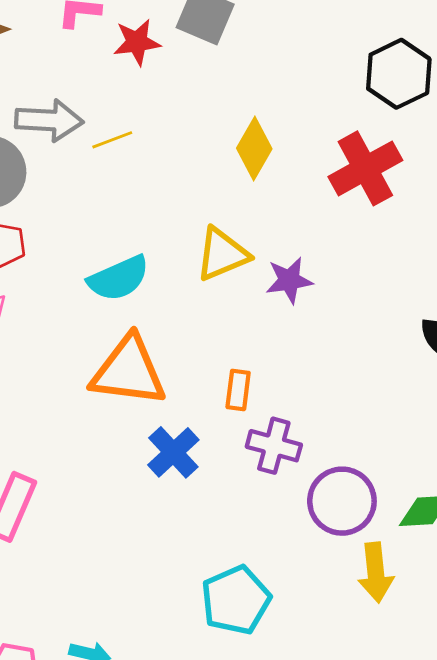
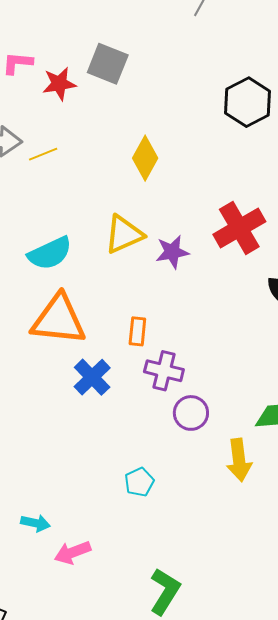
red cross: (365, 168) -> (239, 228), moved
purple circle: (342, 501) -> (191, 413), moved, size x0.7
cyan pentagon: (236, 600) -> (139, 482), size x0.6

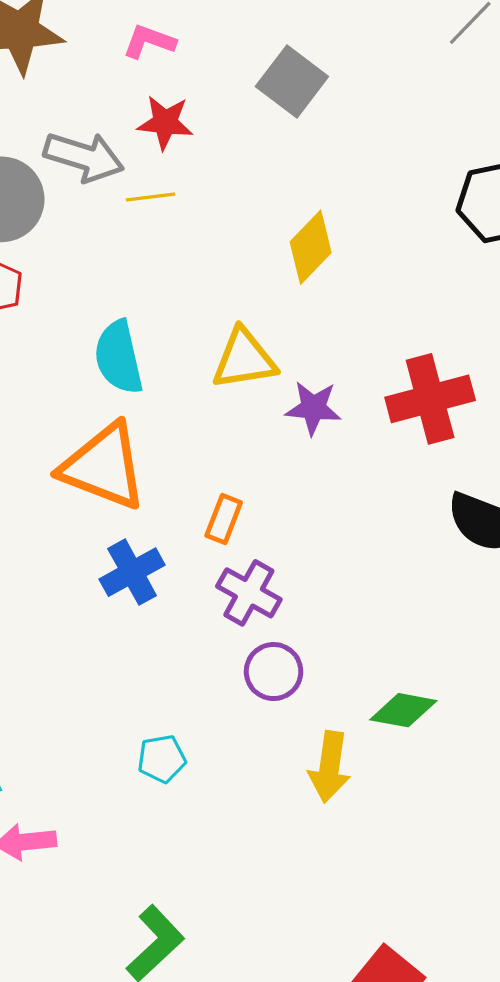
red star: (59, 84) -> (165, 123), moved
cyan semicircle: (50, 253) -> (119, 357), turned 87

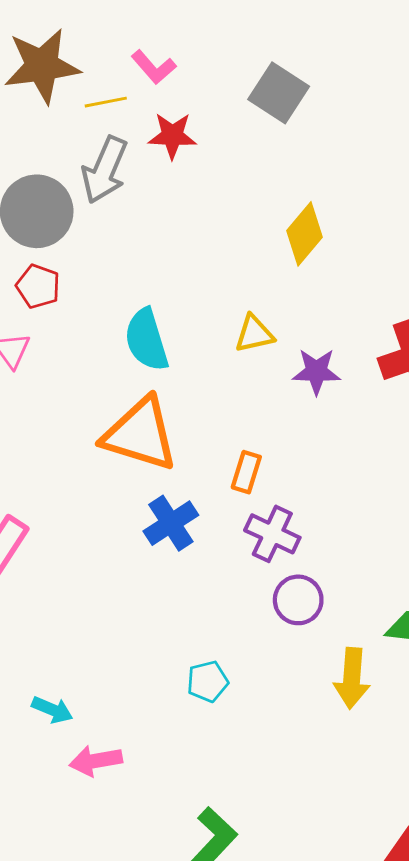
pink L-shape: (149, 41) -> (154, 67), turned -147
gray arrow: (84, 157) -> (105, 170), turned 100
yellow line: (151, 197) -> (106, 102), moved
yellow triangle: (244, 359) -> (254, 334), size x0.7

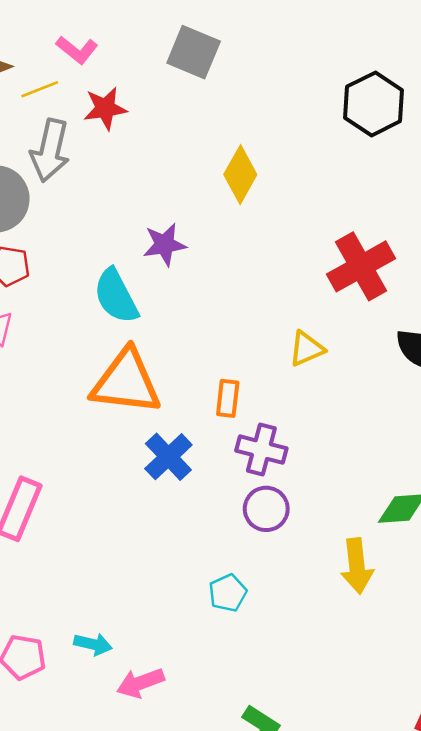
yellow triangle: (254, 334) -> (307, 349), moved
purple star: (316, 371) -> (164, 244), moved
purple circle: (298, 600) -> (266, 509), moved

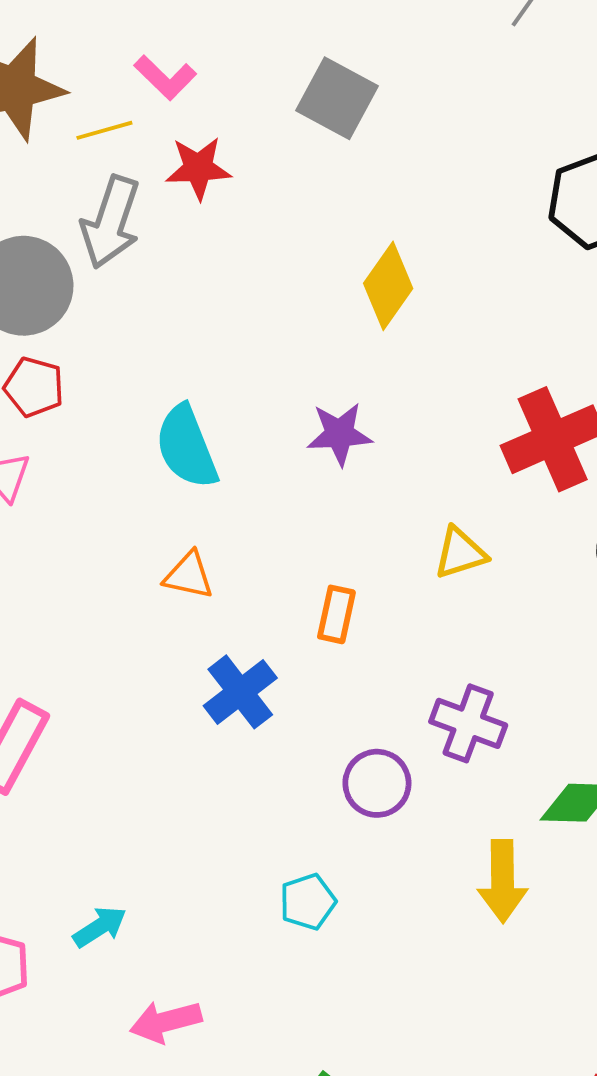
purple star: (164, 244) -> (339, 434), moved
orange triangle: (126, 382) -> (189, 575), size x0.5
purple cross: (261, 450) -> (468, 723), moved
cyan arrow: (93, 644) -> (100, 927), moved, turned -51

